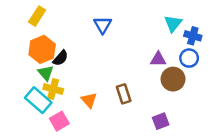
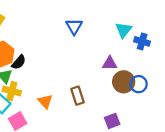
blue triangle: (103, 25) -> (74, 26), moved
blue circle: (189, 58) -> (139, 84), moved

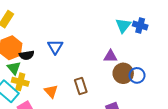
blue triangle: (74, 26) -> (55, 47), moved
blue cross: (142, 41) -> (140, 26), moved
black semicircle: (19, 62) -> (27, 55), turned 40

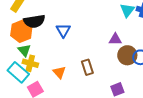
black semicircle: (27, 55) -> (34, 21), moved, size x1.5

